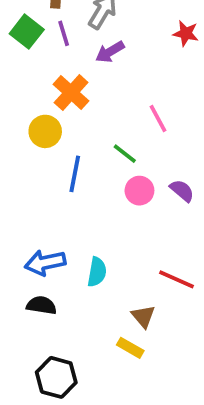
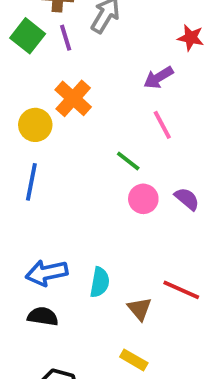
purple arrow: (110, 52) -> (158, 78), moved
yellow circle: (45, 131) -> (35, 125), moved
blue line: (75, 174) -> (31, 182), moved
brown triangle: (143, 316) -> (140, 309), moved

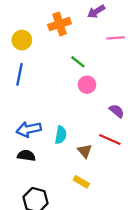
orange cross: (73, 98) -> (60, 24), moved, turned 30
pink line: (162, 125) -> (116, 38), moved, turned -66
purple semicircle: (187, 199) -> (117, 111), moved

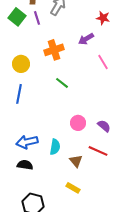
pink line: (116, 38) -> (103, 62), turned 63
green line: (78, 62) -> (62, 83), moved
pink circle: (87, 85) -> (78, 123), moved

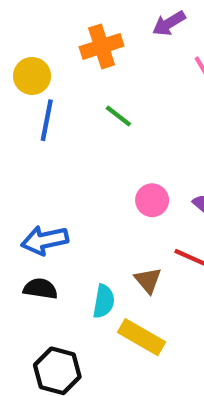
blue line: (19, 94) -> (47, 120), moved
cyan semicircle: (55, 147) -> (104, 301), moved
yellow rectangle: (73, 188) -> (142, 337), size x1.5

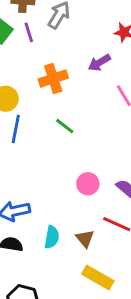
cyan semicircle: (104, 301) -> (52, 237), moved
yellow rectangle: (142, 337) -> (98, 278), moved

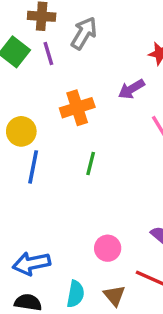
green line: (65, 126) -> (91, 164), turned 66
pink circle: (88, 184) -> (108, 248), moved

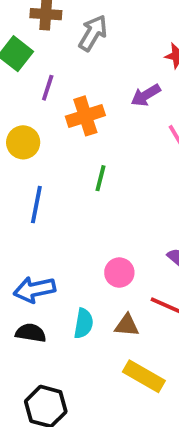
purple line: (48, 54) -> (48, 88), moved, turned 35
blue line: (33, 167) -> (36, 205), moved
brown triangle: (114, 296) -> (127, 325), turned -45

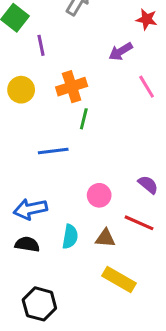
purple line: (48, 88) -> (41, 45), turned -30
orange cross: (85, 116) -> (72, 87), moved
blue line: (36, 205) -> (53, 151), moved, turned 72

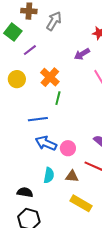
purple line: (41, 45) -> (30, 50), turned 64
orange cross: (72, 87) -> (50, 77), turned -30
blue arrow: (30, 209) -> (46, 143), moved, turned 35
black semicircle: (27, 244) -> (25, 192), moved

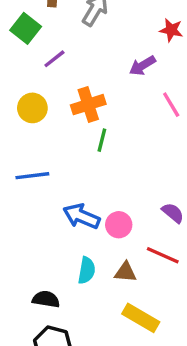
orange cross: (50, 77) -> (88, 105), turned 30
blue line: (38, 119) -> (32, 176), moved

